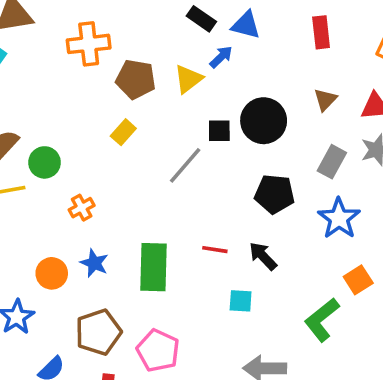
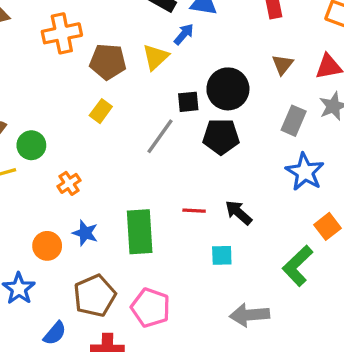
black pentagon: (274, 194) -> (221, 137), moved

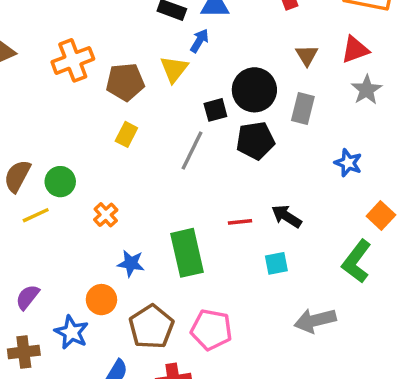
gray rectangle: (294, 121) -> (303, 109), moved
blue star: (305, 172) -> (348, 163), size x0.7
orange circle: (47, 246) -> (101, 300), moved

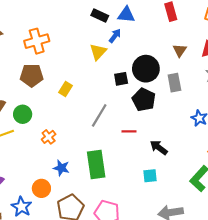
brown pentagon: (125, 82) -> (32, 75), moved
gray rectangle: (303, 109) -> (174, 83), turned -30
black pentagon: (255, 141) -> (144, 100), turned 30
gray line: (192, 150) -> (99, 115), moved
red line: (240, 222) -> (129, 131), moved

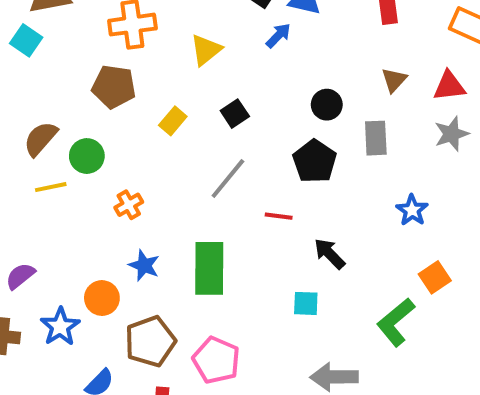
yellow triangle: (98, 52) -> (206, 50), moved
black circle: (146, 69) -> (327, 105), size x0.6
black square: (121, 79) -> (235, 114), moved, turned -32

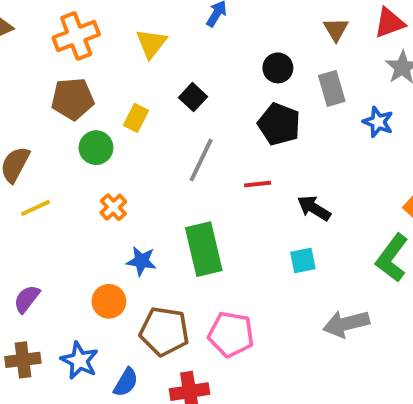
green circle: (87, 156) -> (96, 148), moved
blue star: (412, 210) -> (378, 122), moved
blue star: (60, 327) -> (79, 361), moved
brown pentagon: (150, 341) -> (164, 331), turned -30

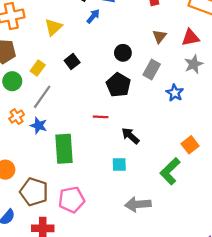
gray rectangle: (332, 88) -> (152, 70), turned 36
gray line: (201, 160) -> (42, 97), moved
blue star: (141, 261) -> (39, 126), moved
pink pentagon: (231, 334) -> (72, 200), turned -30

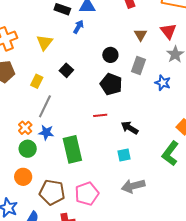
red triangle: (190, 38) -> (168, 31), turned -48
green circle: (12, 81) -> (28, 149), moved
gray arrow: (138, 204) -> (133, 186), moved

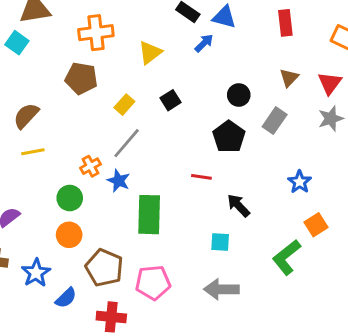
blue star: (163, 83) -> (300, 182), moved
green circle: (28, 149) -> (70, 198), moved

